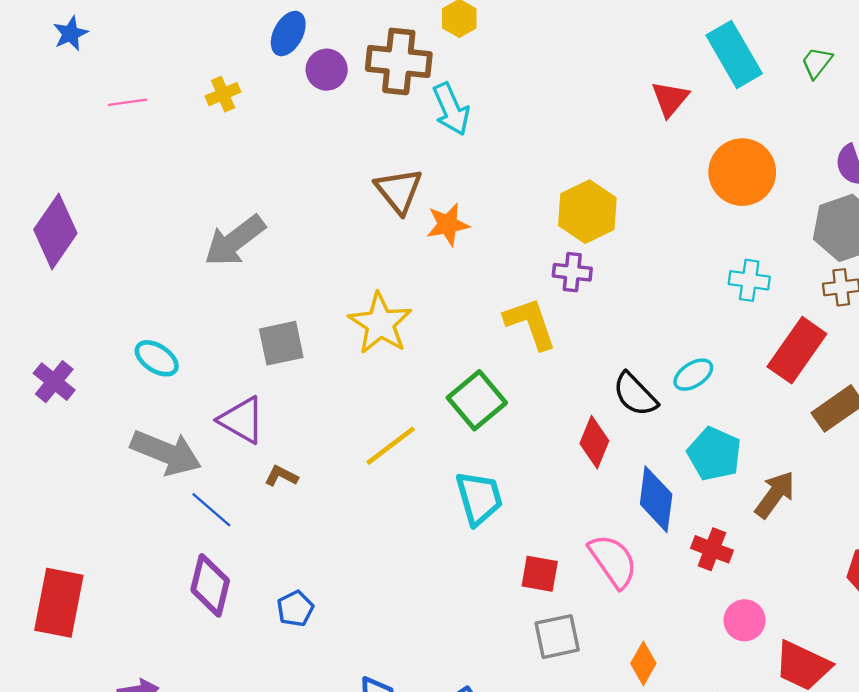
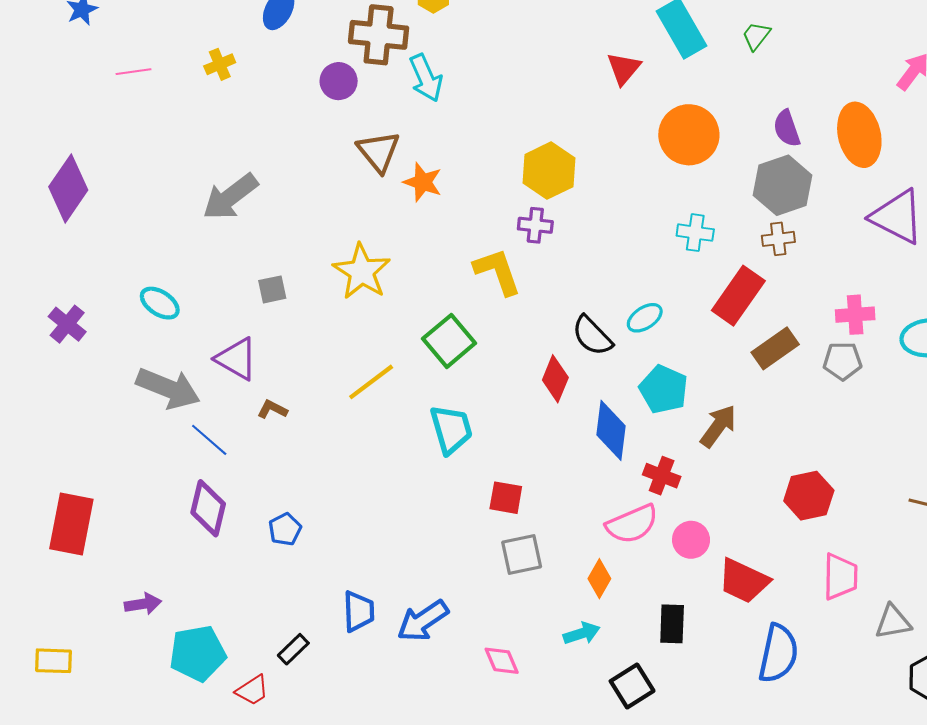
purple circle: (327, 70) -> (339, 81), moved
orange star: (448, 224) -> (423, 182), turned 30
gray square: (281, 343) -> (272, 289), size x0.7
pink semicircle: (613, 561) -> (632, 524), moved, turned 102

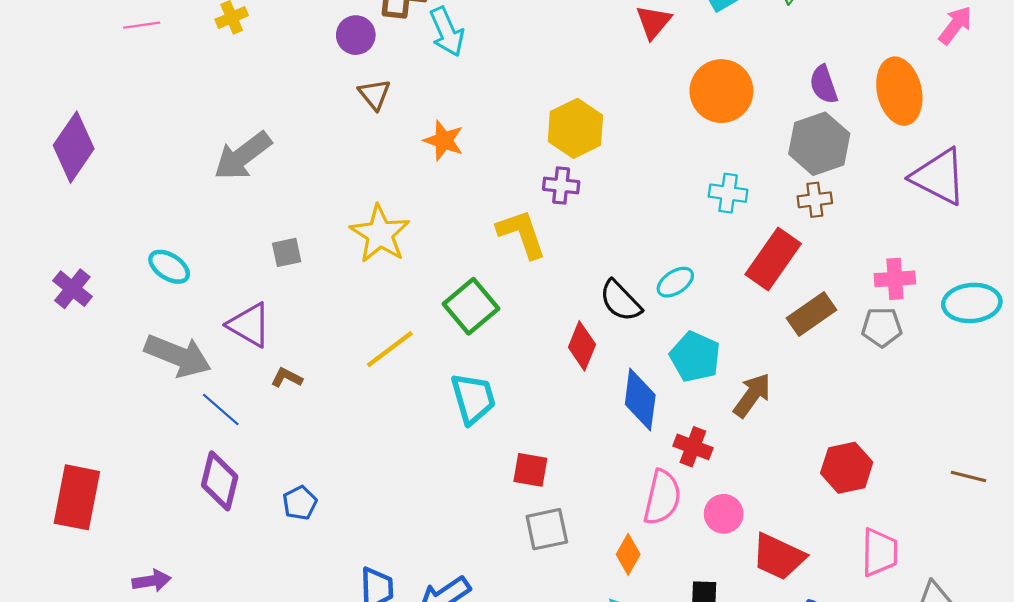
brown triangle: (379, 152) -> (374, 94), moved, size x0.7
pink semicircle: (632, 524) -> (662, 497), turned -54

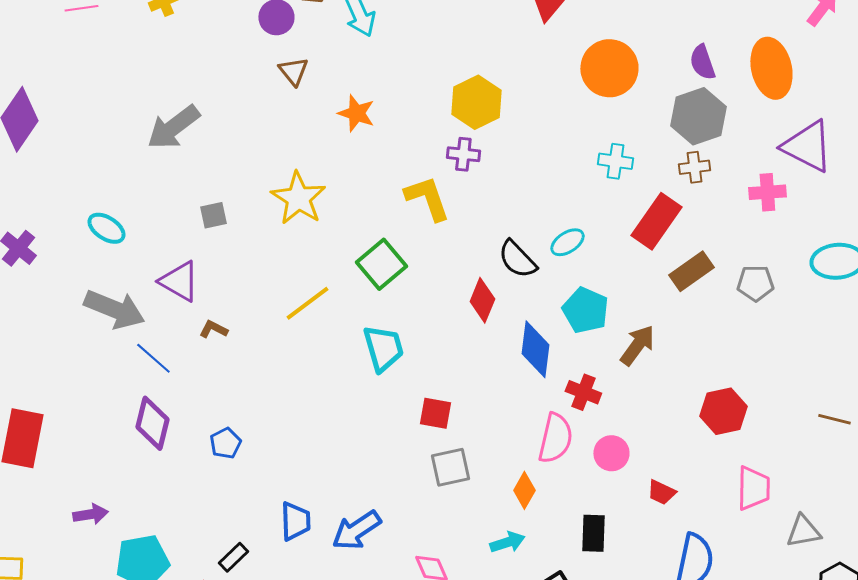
pink cross: (895, 279) -> (767, 192), moved
red trapezoid: (779, 557) -> (661, 492), size x0.6

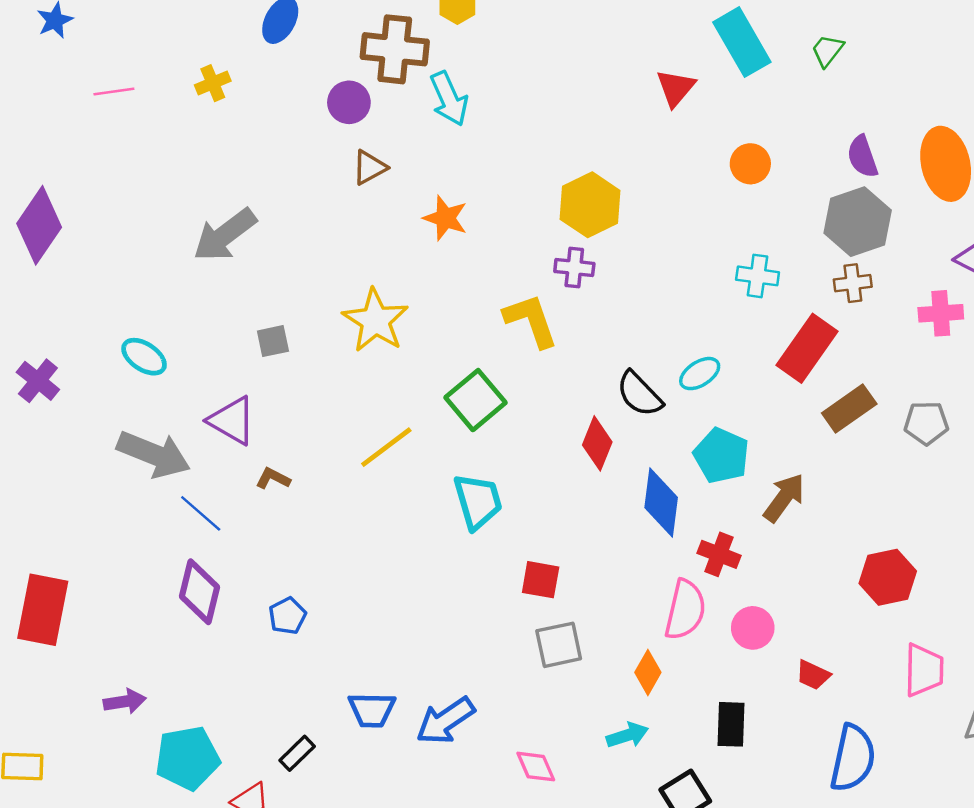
orange circle: (609, 68) -> (750, 164), size x0.6
brown triangle: (293, 71) -> (369, 167), turned 40
blue trapezoid: (295, 521) -> (372, 710), turned 93

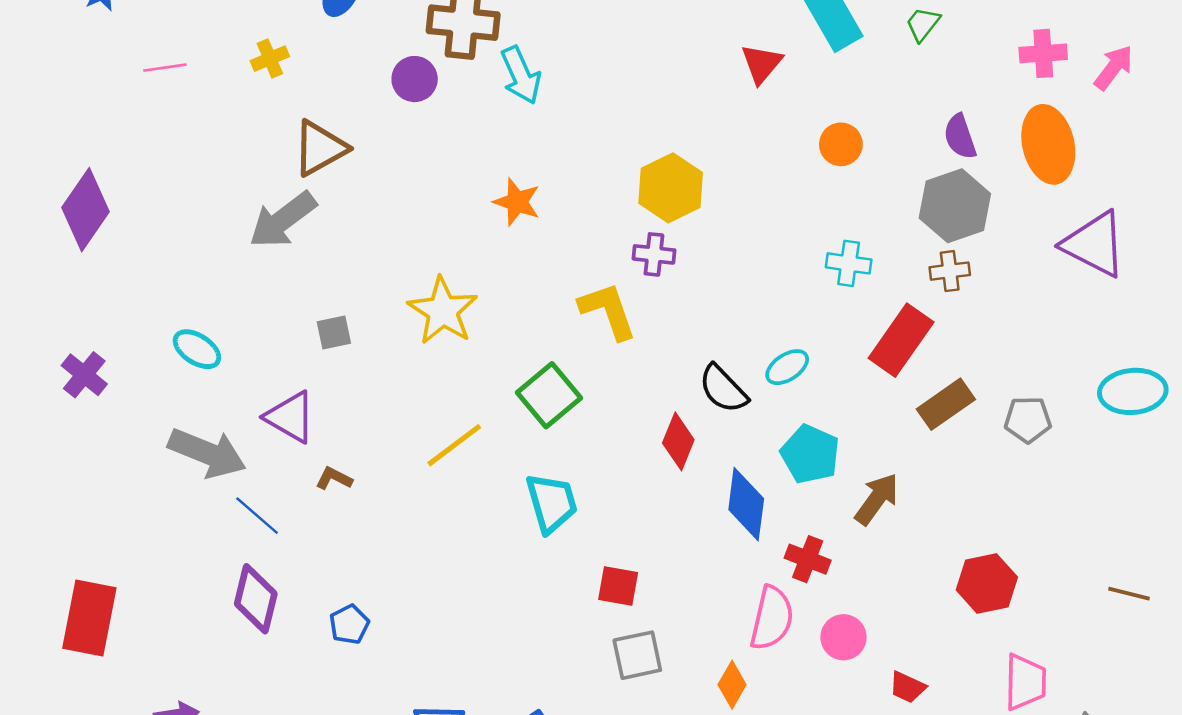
brown triangle: (369, 167) -> (320, 148), moved, size x1.5
pink cross: (941, 313) -> (1043, 53), moved

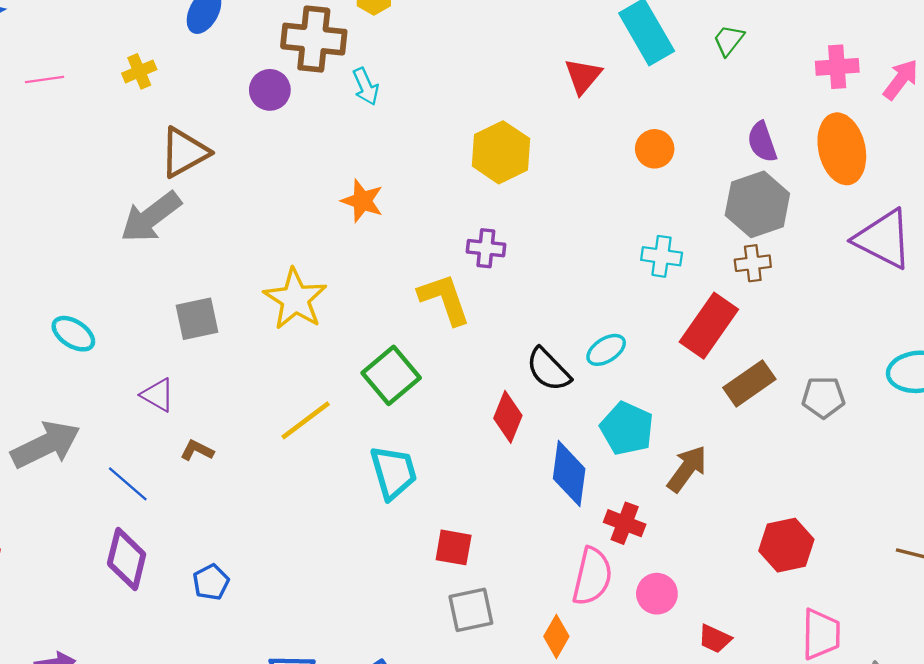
cyan arrow: (521, 75) -> (366, 86), size x0.7
yellow hexagon: (671, 188) -> (501, 152), moved
gray square: (334, 333) -> (197, 319), size x1.4
purple triangle: (290, 417) -> (158, 395), size x0.7
gray arrow: (207, 453) -> (46, 445), moved, turned -48

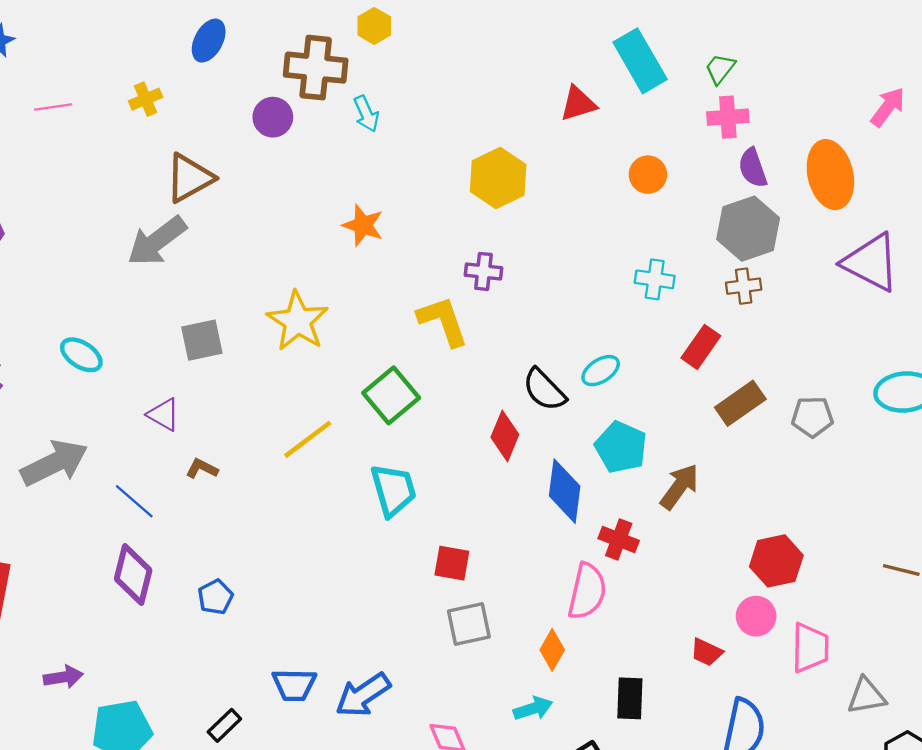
pink cross: (837, 67) -> (728, 117), moved
red triangle: (583, 76) -> (578, 104), turned 33
red rectangle: (709, 326) -> (701, 347), size x0.7
pink circle: (657, 594) -> (756, 616), moved

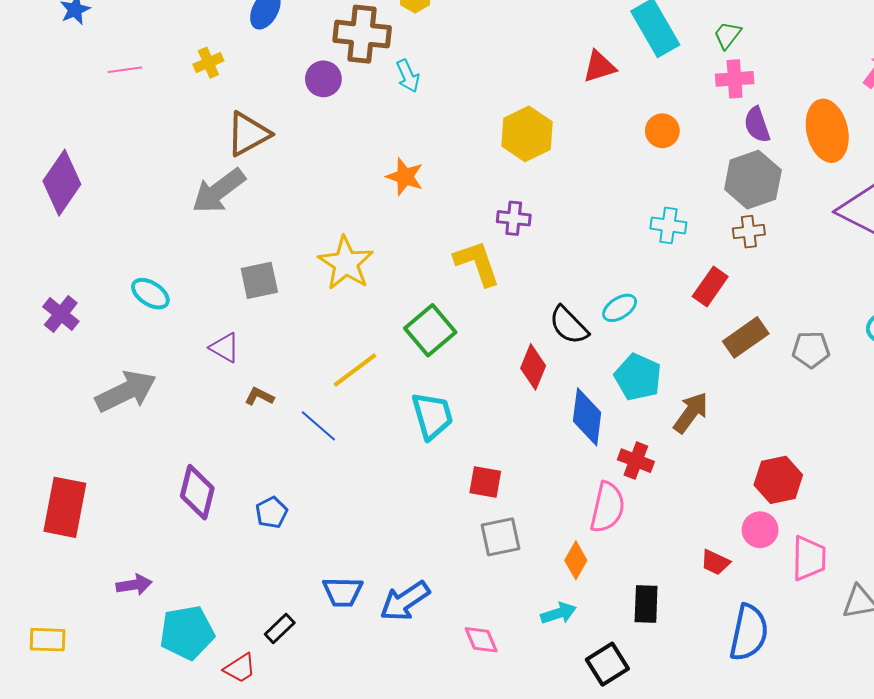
blue line: (134, 501) -> (318, 426), moved

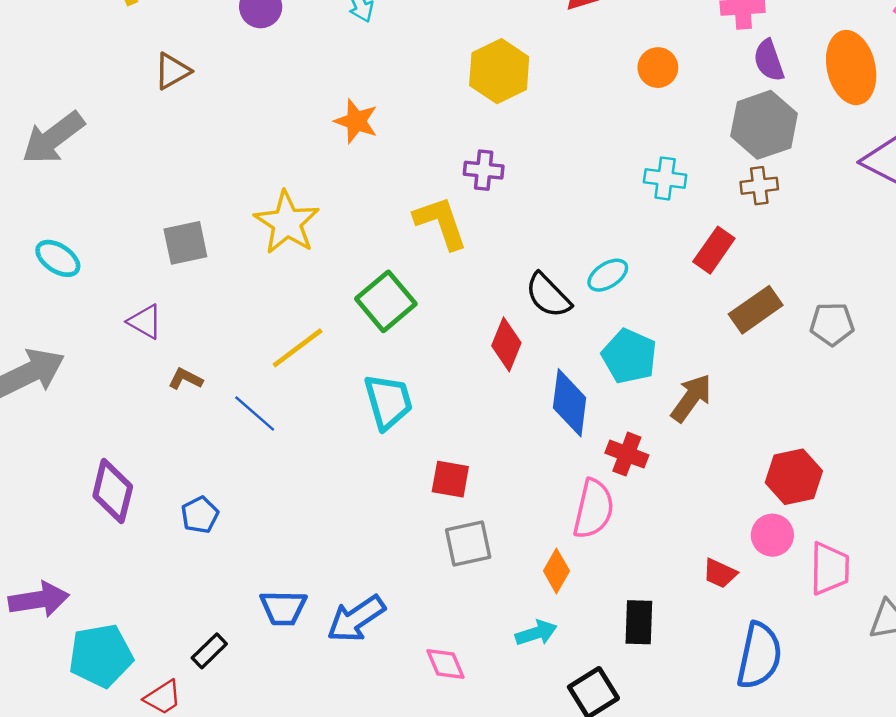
brown triangle: (248, 134) -> (172, 71), size x0.7
gray arrow: (219, 191) -> (53, 138), moved
purple arrow: (134, 585) -> (39, 600), size x1.4

